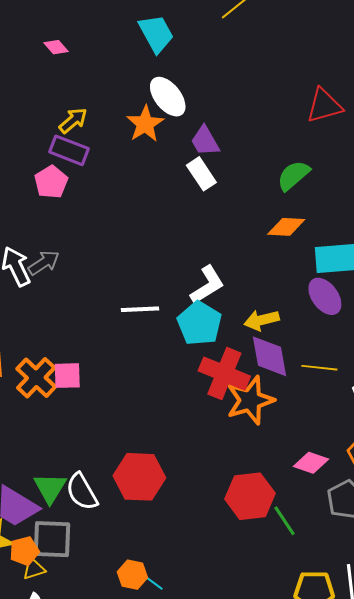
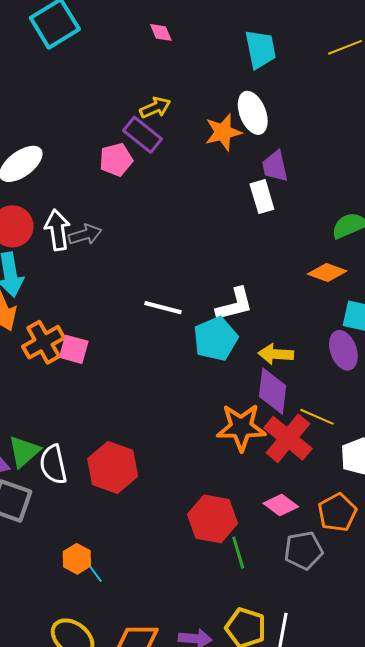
red cross: (224, 374) -> (288, 438), moved

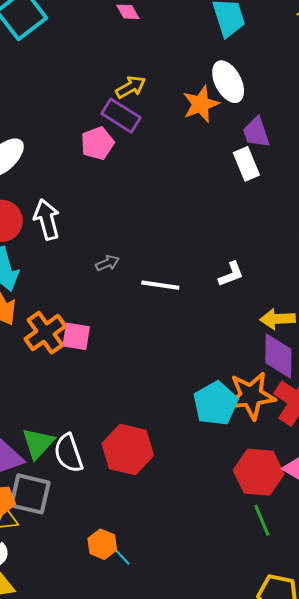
gray arrow: (85, 235) -> (107, 263), moved, size x0.7
white L-shape: (235, 304) -> (231, 274), size x0.7
cyan pentagon: (216, 339) -> (216, 403), moved
red hexagon: (212, 519) -> (259, 472), moved

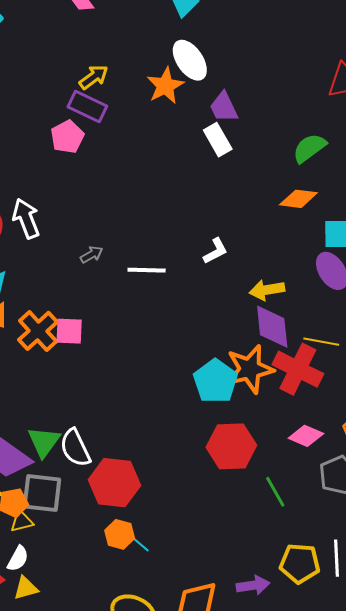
red hexagon: (128, 450) -> (114, 483), moved
red hexagon: (259, 472) -> (231, 446), moved

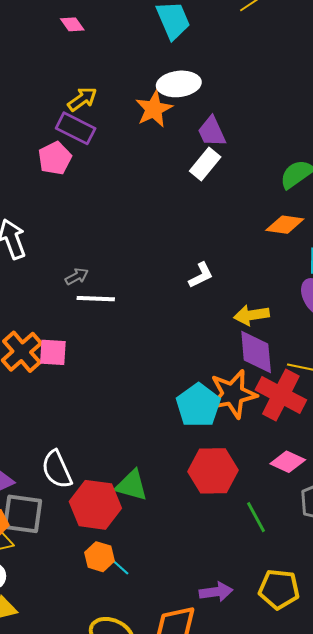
white ellipse: (190, 60) -> (179, 84), turned -63
white rectangle: (218, 140) -> (205, 164), turned 68
white line: (147, 270) -> (96, 299), moved
green triangle: (44, 442) -> (132, 485), moved, turned -51
purple arrow: (253, 585) -> (216, 592), moved

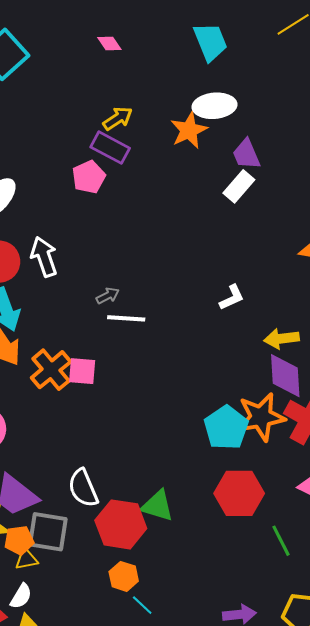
cyan line: (119, 566) -> (142, 605), moved

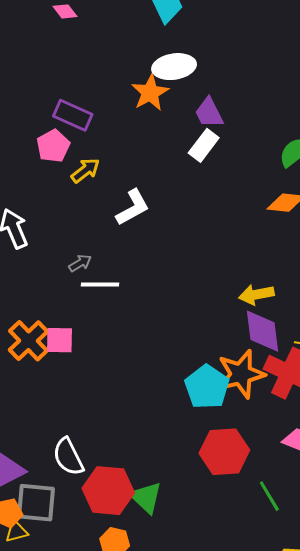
yellow arrow: (118, 118) -> (85, 170), moved
white L-shape: (232, 297) -> (133, 208), moved, size x1.4
green triangle: (157, 506) -> (146, 497), moved, turned 30

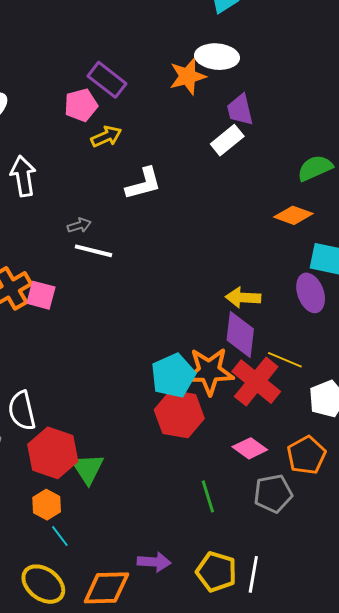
red hexagon: (224, 452) -> (179, 414), moved

